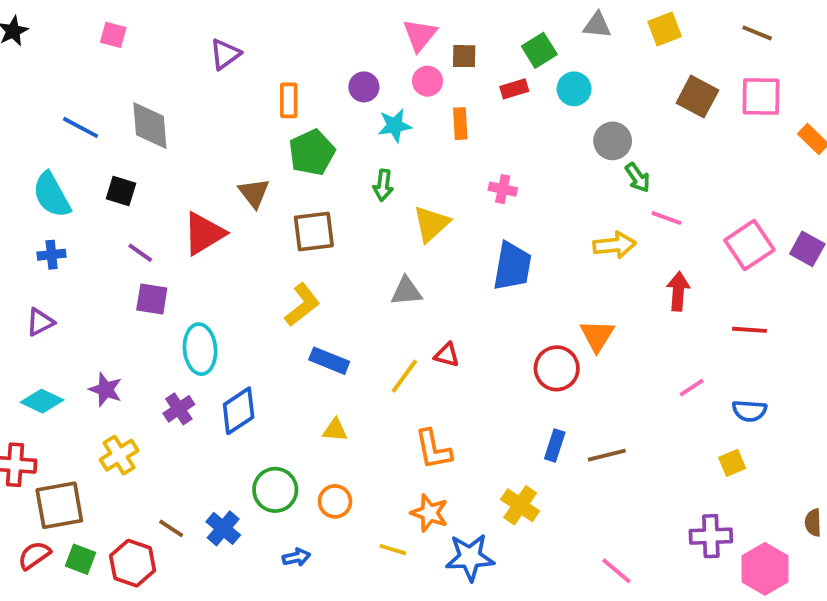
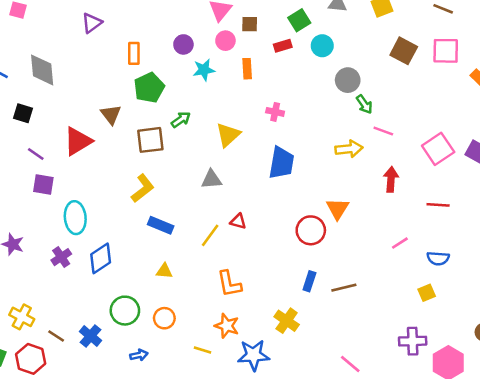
green arrow: (383, 185) -> (181, 120), moved, turned -132
yellow cross: (119, 455) -> (22, 317), moved, turned -30

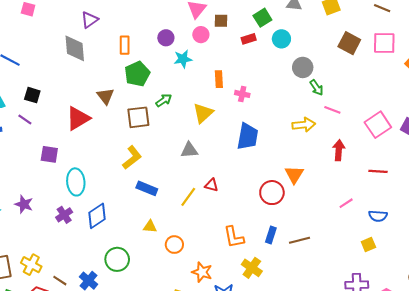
orange rectangle: (247, 69) -> (219, 79), moved
gray diamond: (42, 70) -> (75, 48), moved
purple line: (36, 154) -> (25, 119), moved
orange L-shape: (229, 284) -> (234, 237), moved
orange circle: (164, 318) -> (174, 245), moved

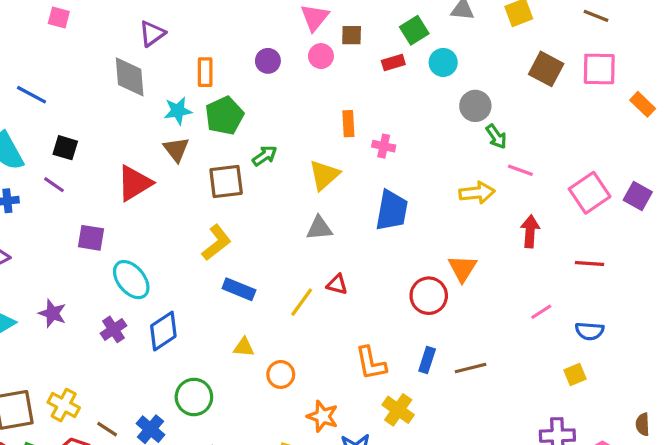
cyan star: (183, 59) -> (178, 111), moved
gray triangle: (189, 150) -> (319, 228), moved
cyan ellipse: (76, 182) -> (131, 280), turned -35

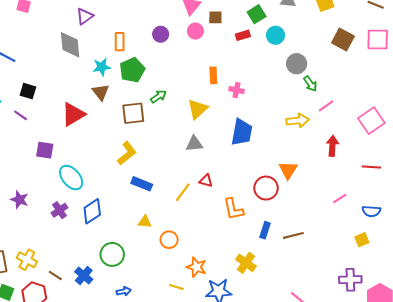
pink line: (520, 170) -> (326, 106), turned -56
orange L-shape: (371, 363) -> (233, 209), moved

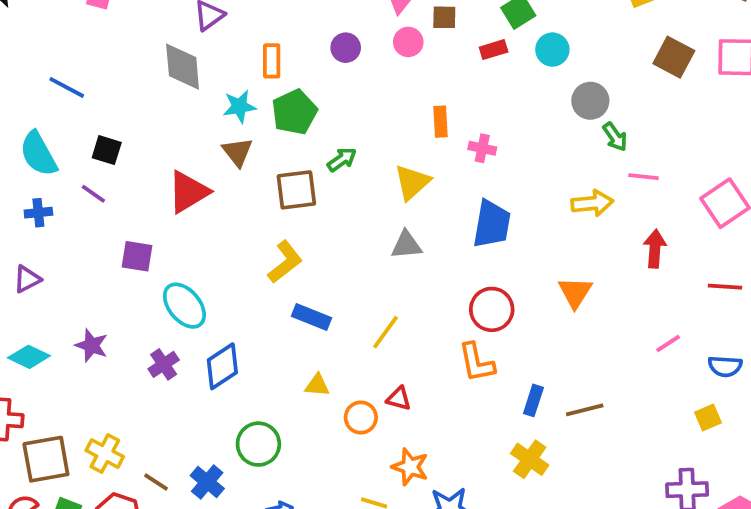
pink line: (326, 106) -> (643, 177), turned 42
red triangle: (206, 181) -> (399, 399), moved
red circle: (266, 188) -> (492, 309), moved
yellow cross: (246, 263) -> (530, 459), moved

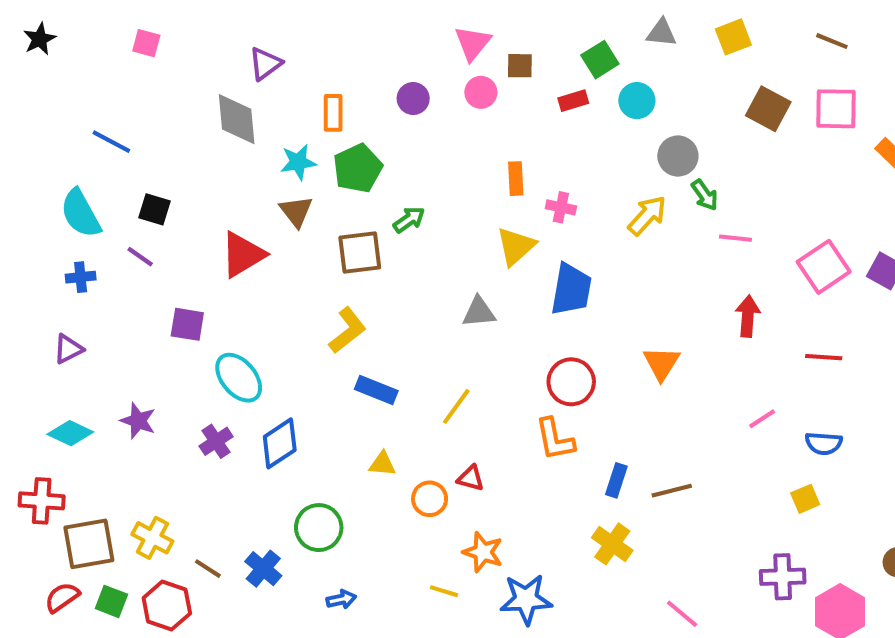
yellow triangle: (412, 182) -> (516, 246), moved
yellow arrow: (592, 203) -> (647, 216), moved, turned -42

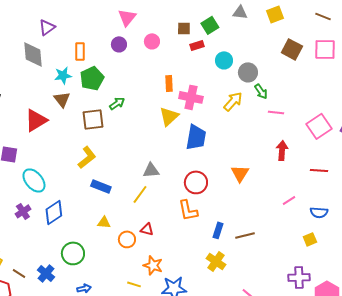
pink triangle: (473, 43) -> (127, 17), moved
brown square: (520, 66) -> (184, 28), moved
cyan circle: (637, 101) -> (224, 60), moved
pink cross: (561, 207) -> (191, 97), size x1.6
gray triangle: (479, 312) -> (151, 170), moved

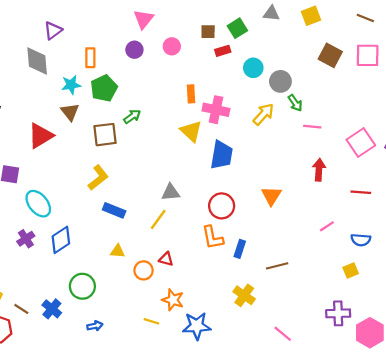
yellow triangle: (169, 116) -> (191, 131), turned -35
blue rectangle: (218, 230) -> (240, 249), moved

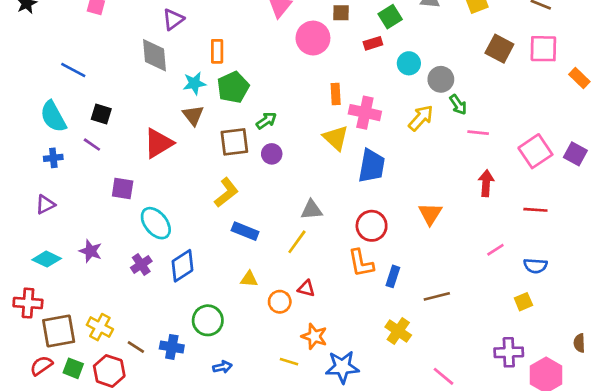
brown square: (208, 32) -> (341, 13), moved
pink circle: (172, 46) -> (313, 38), size x1.6
purple circle: (134, 50) -> (272, 154), moved
blue cross: (52, 309) -> (172, 347), turned -30

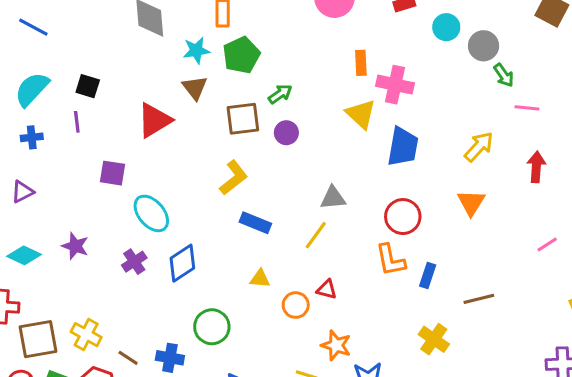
blue line: (73, 70) -> (33, 27), moved
cyan semicircle: (53, 117) -> (32, 89), turned 72
yellow arrow: (421, 118) -> (479, 147), moved
purple line: (92, 145) -> (77, 122), turned 48

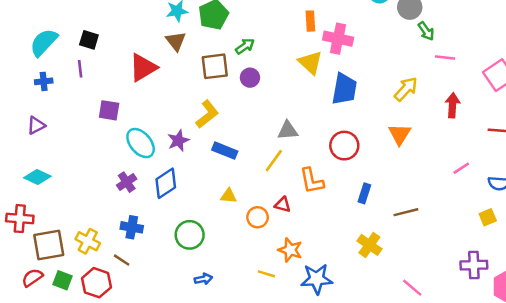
purple star: (75, 246) -> (178, 141), moved, turned 30
orange L-shape: (390, 260) -> (312, 181), moved
blue cross: (170, 358) -> (132, 227), moved

